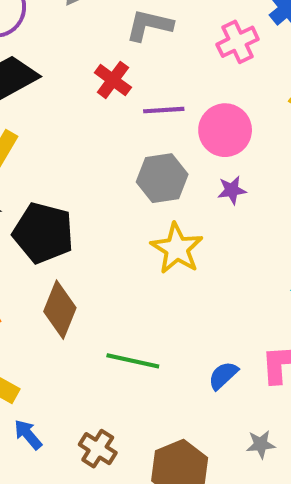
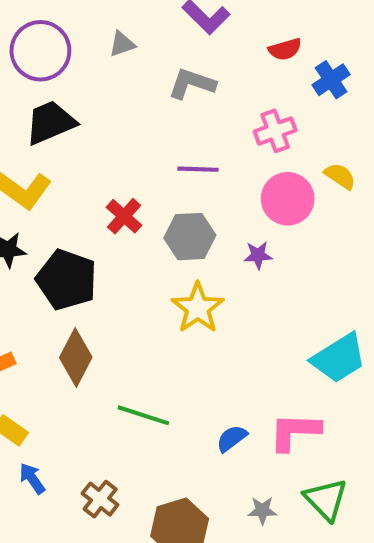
pink cross: (238, 42) -> (275, 131), moved
red cross: (113, 80) -> (124, 216), moved
pink circle: (225, 130) -> (288, 199), moved

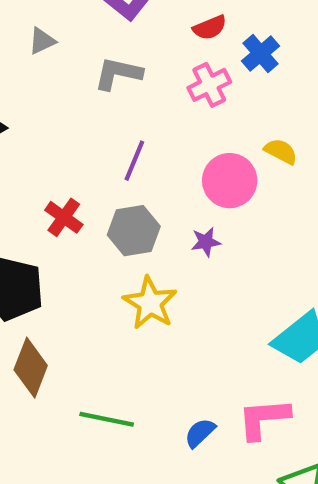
pink cross: (275, 131) -> (209, 85), moved
purple line: (198, 169) -> (134, 161), turned -63

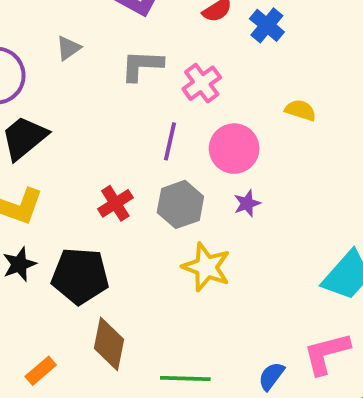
pink cross: (209, 85) -> (202, 83), moved
pink circle: (230, 181) -> (234, 149), moved
red cross: (64, 217) -> (115, 203), turned 32

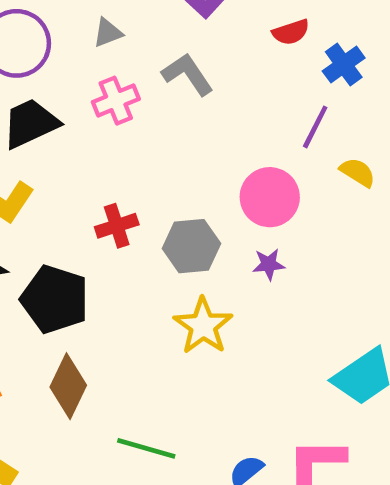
gray L-shape: (142, 65) -> (188, 74), turned 39
pink cross: (202, 83) -> (116, 101), moved
purple line: (170, 141) -> (315, 127), moved

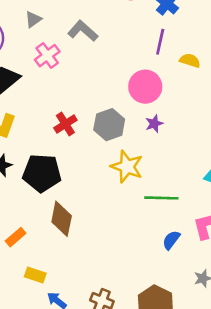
green line: (146, 448) -> (161, 198), moved

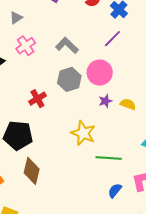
gray L-shape: (83, 31) -> (67, 45), moved
purple line: (160, 42) -> (112, 39), turned 30
yellow semicircle: (190, 61) -> (128, 104), moved
gray hexagon: (109, 125) -> (69, 79), moved

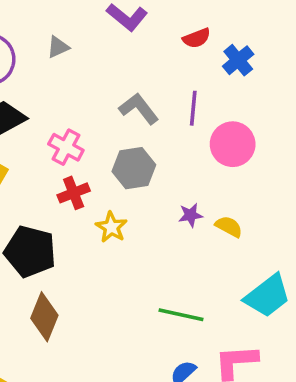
purple line: (112, 39) -> (193, 108), moved, turned -48
pink cross: (26, 46) -> (66, 147), moved, turned -36
pink circle: (100, 73) -> (233, 144), moved
yellow star: (83, 133) -> (111, 227), moved, size x0.7

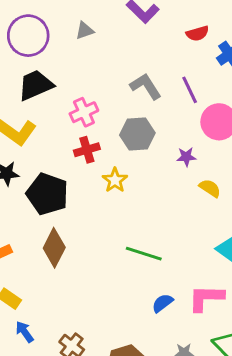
purple line: (193, 108) -> (190, 90), turned -36
pink cross: (66, 147) -> (84, 112), turned 32
purple star: (191, 215) -> (186, 157), moved
green line: (181, 315) -> (144, 254), moved

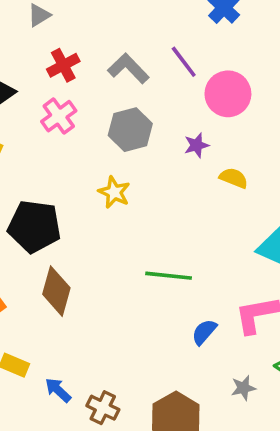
red cross: (87, 150) -> (63, 65), moved
blue arrow: (25, 332) -> (58, 390), moved

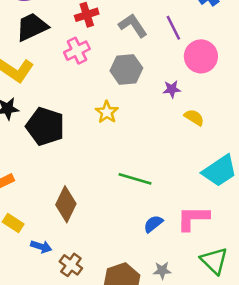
brown diamond: (56, 291) -> (66, 204), moved
gray star: (243, 388) -> (162, 270), moved
blue arrow: (58, 390) -> (41, 247), turned 144

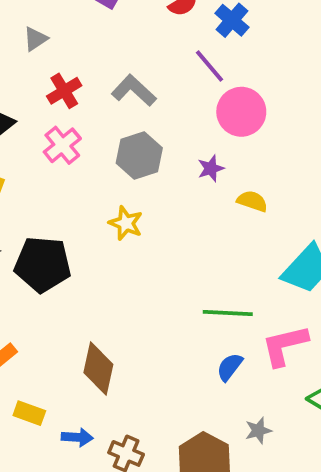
purple line: (173, 28) -> (210, 66), moved
green line: (135, 179) -> (228, 313), moved

